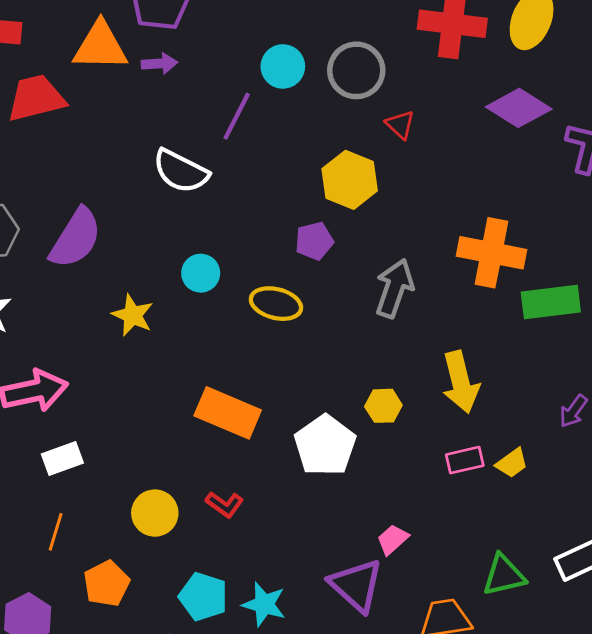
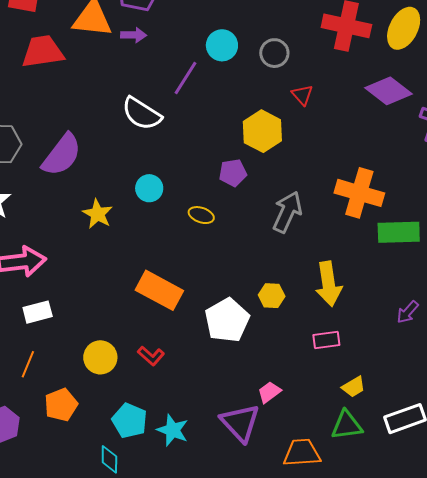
gray circle: (356, 70) -> (274, 53), size x0.7
yellow ellipse: (276, 304) -> (201, 215), size x0.7
yellow trapezoid: (512, 463) -> (354, 387), moved

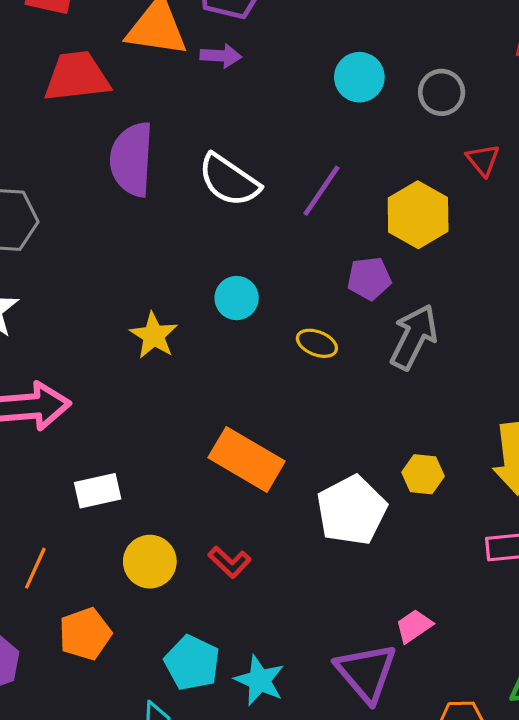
purple line: (186, 78) -> (321, 191), moved
purple semicircle: (62, 155) -> (132, 159), moved, turned 144
gray arrow: (287, 212) -> (414, 337), moved
white rectangle: (38, 312) -> (98, 491), moved

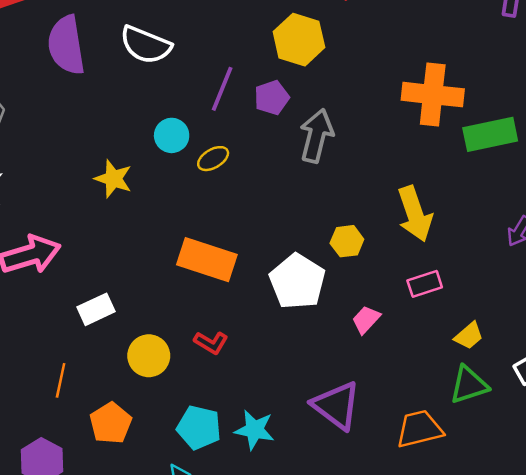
purple line: (321, 191) -> (222, 89), moved
yellow ellipse: (317, 343) -> (213, 159), moved, turned -40
pink trapezoid: (414, 626) -> (366, 320), moved

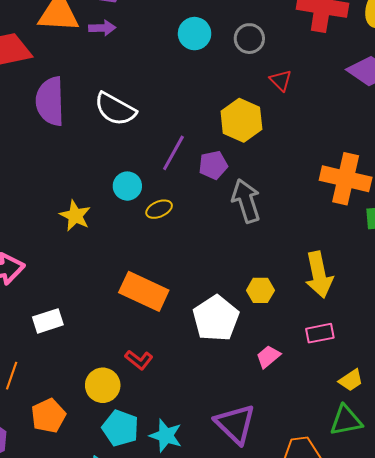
gray arrow: (316, 136) -> (246, 201), turned -39
yellow circle: (149, 356) -> (103, 385), moved

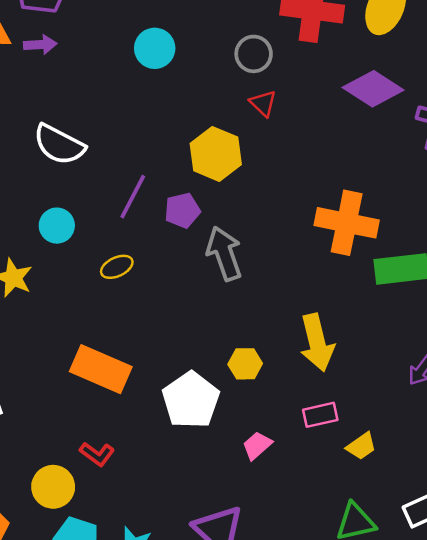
gray circle: (249, 39) -> (254, 54), moved
cyan circle: (127, 186) -> (57, 226), moved
yellow trapezoid: (351, 380) -> (361, 446), moved

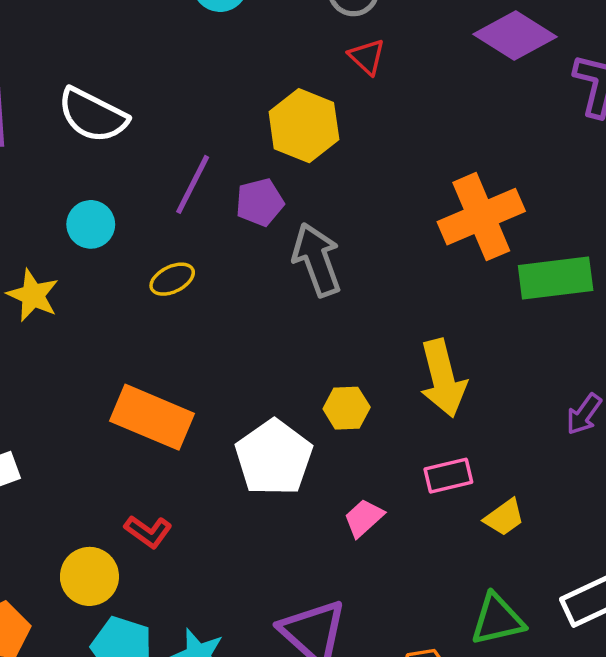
orange cross: (347, 223) -> (481, 217), turned -34

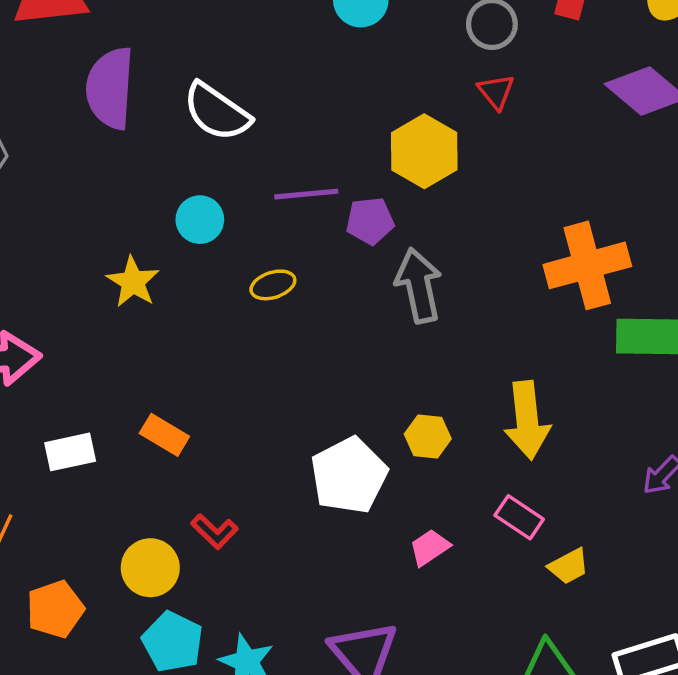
purple line: (193, 184) -> (306, 194), turned 50
orange rectangle: (152, 417) -> (164, 435), moved, size x0.6
pink rectangle: (448, 476) -> (519, 517), turned 39

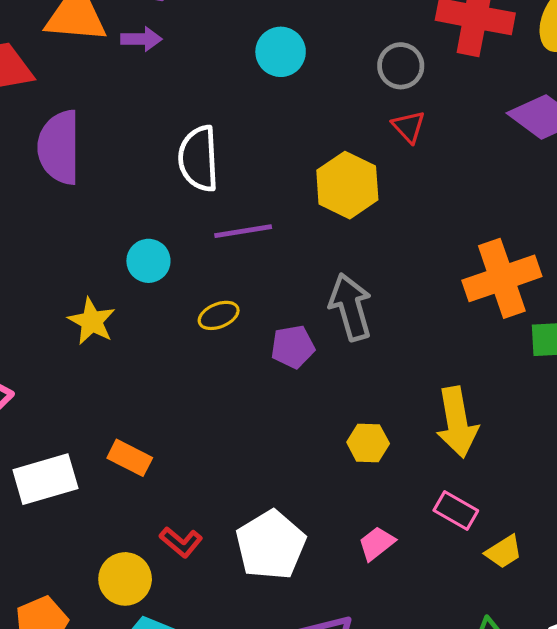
white semicircle: (217, 112) -> (199, 159), moved, turned 56
purple pentagon: (370, 221) -> (293, 347), moved
white rectangle: (70, 452) -> (45, 479), size x1.4
white pentagon: (349, 476) -> (271, 545), moved

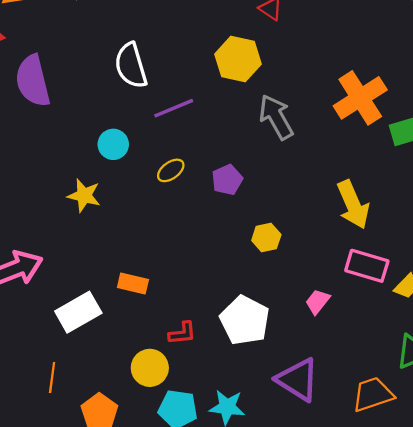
gray arrow: (351, 307) -> (276, 117), moved
yellow hexagon: (368, 443) -> (266, 238), moved
pink rectangle: (456, 510) -> (367, 266), size x1.4
red L-shape: (181, 542) -> (182, 333), turned -32

